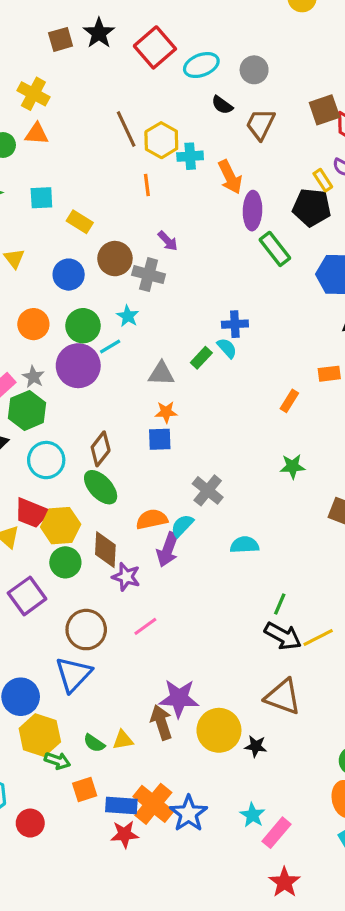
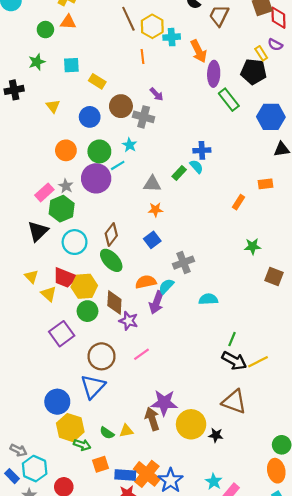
blue square: (160, 439) -> (152, 240), moved, turned -35
green star: (292, 466) -> (253, 246), moved
gray cross: (208, 490) -> (183, 263), turned 30

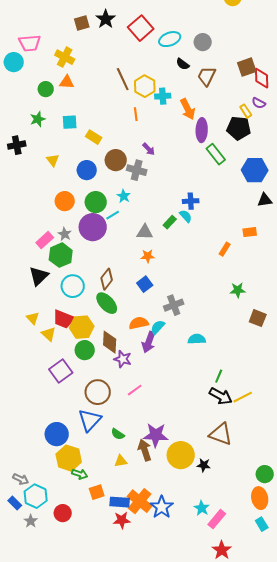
green semicircle: (107, 433) -> (118, 434), moved

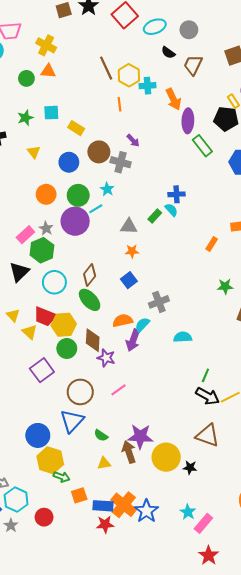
green star: (38, 119) -> (25, 118), moved

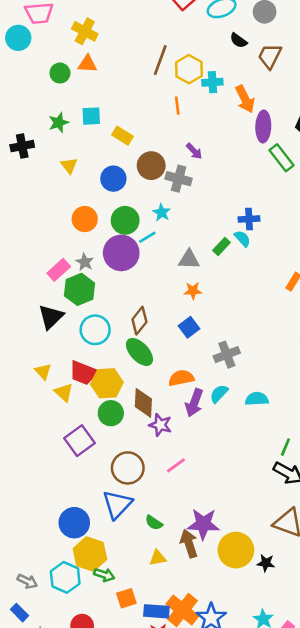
brown line: (106, 68) -> (160, 60), turned 45
cyan semicircle: (142, 325) -> (219, 394), moved
cyan hexagon: (16, 500) -> (65, 577), moved

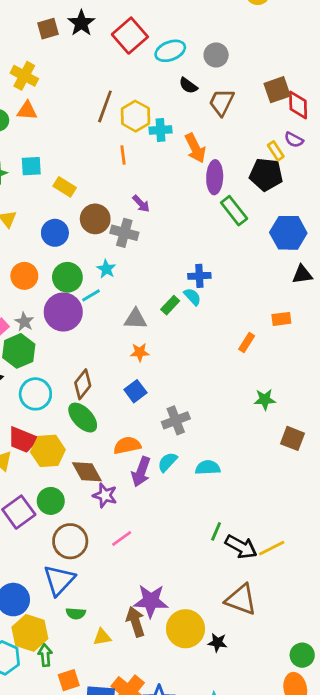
brown diamond: (143, 403) -> (87, 472), turned -32
green circle: (111, 413) -> (51, 501), moved
green line: (285, 447) -> (216, 531), moved
green semicircle: (154, 523) -> (76, 613), moved, turned -30
green arrow: (104, 575) -> (45, 655), turned -114

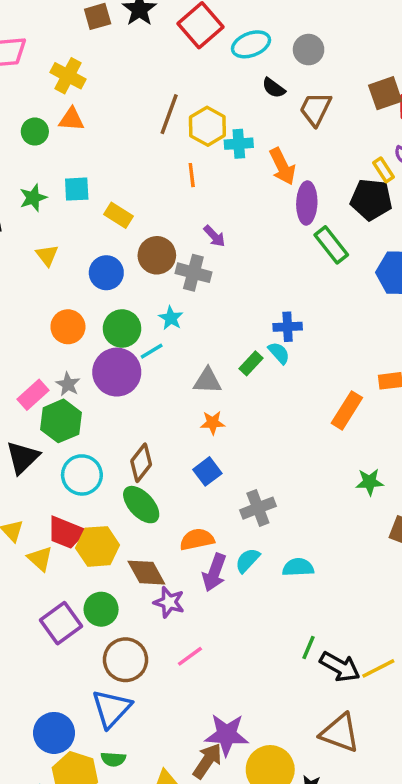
orange rectangle: (247, 343) -> (347, 410), size x1.5
green semicircle: (76, 613) -> (113, 759), moved
brown arrow: (135, 622) -> (207, 761), turned 52

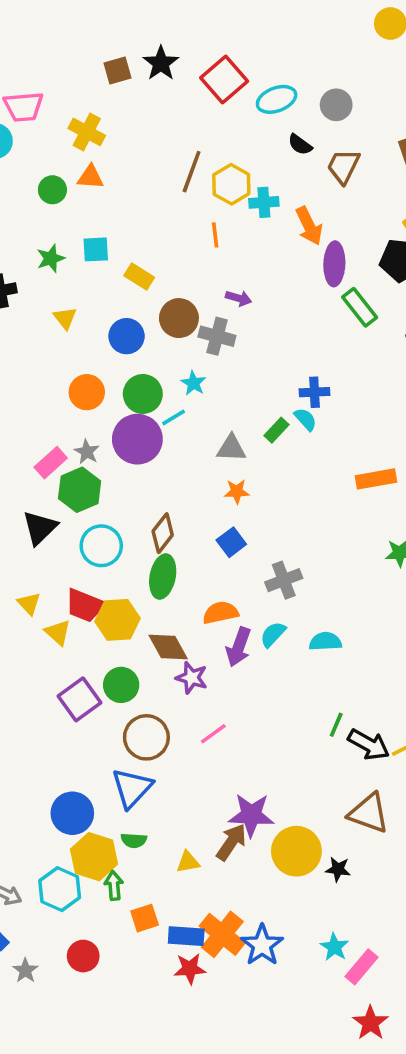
purple arrow: (214, 236) -> (239, 298), turned -30
orange rectangle: (347, 410) -> (376, 479), turned 48
green ellipse: (141, 505) -> (163, 576), turned 54

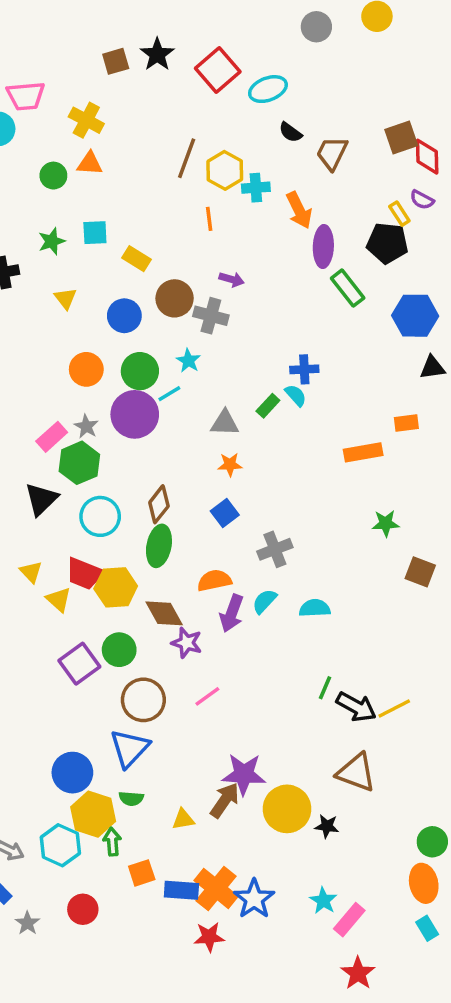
gray circle: (336, 105) -> (316, 27), moved
red star: (190, 969) -> (209, 937), moved

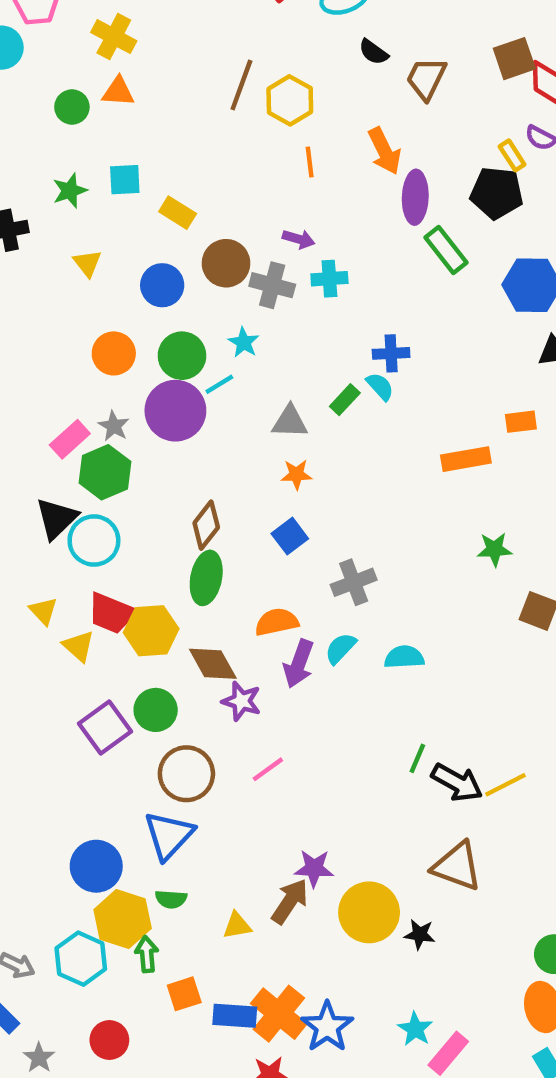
cyan cross: (256, 188) -> (329, 279), moved
orange line: (209, 219) -> (310, 162), moved
cyan circle: (100, 516) -> (94, 540), moved
purple star: (244, 774) -> (314, 868), size x0.7

